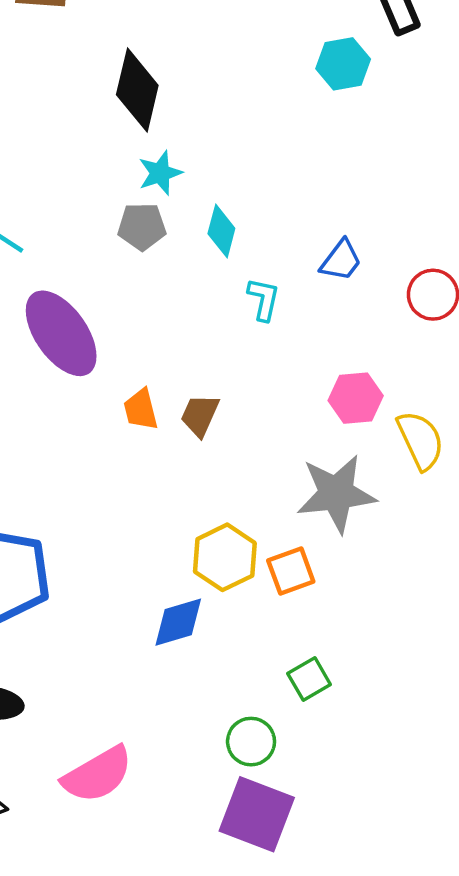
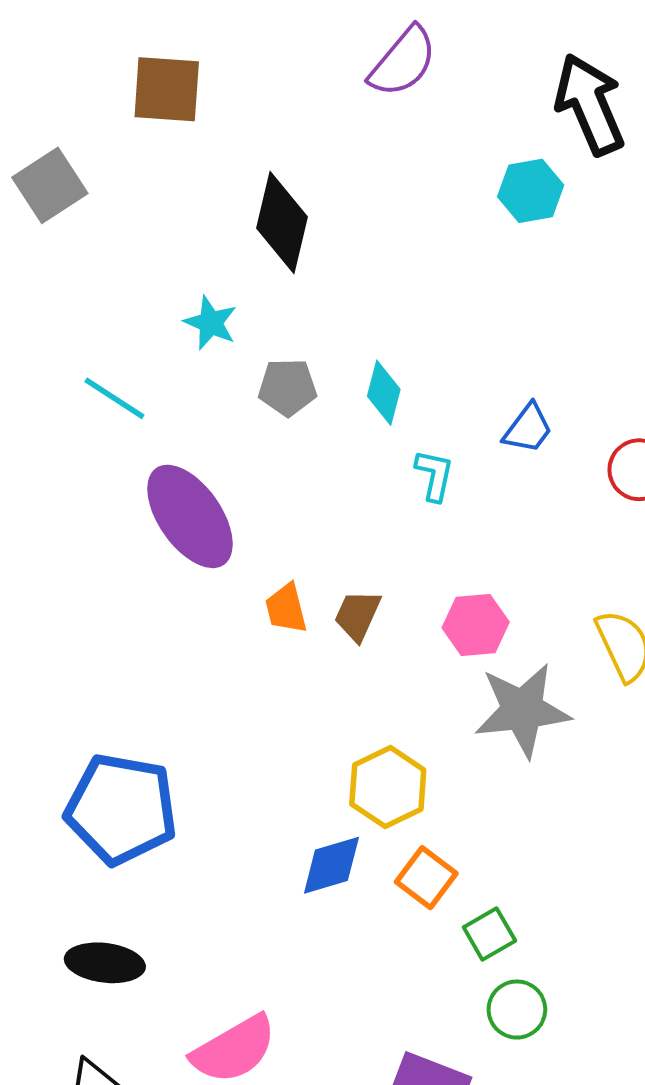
cyan star: (160, 173) -> (211, 323), moved, turned -30
pink hexagon: (356, 398) -> (476, 625), moved
orange square: (291, 571) -> (426, 878), moved, turned -33
green circle: (251, 742) -> (517, 1010), moved

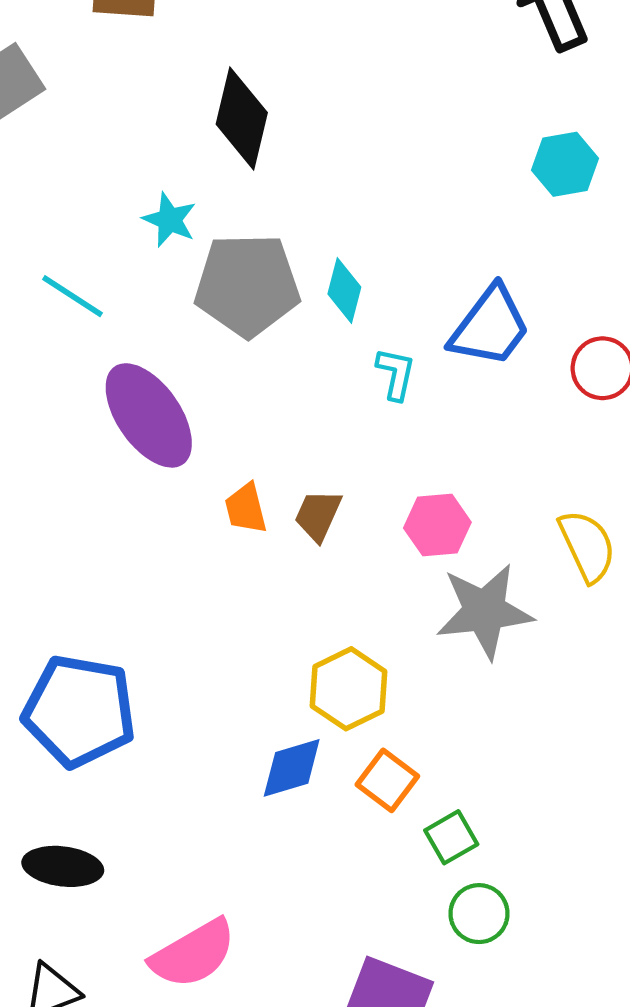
cyan hexagon: (531, 191) -> (565, 164), moved
gray pentagon: (288, 387) -> (247, 285), size x1.8
blue trapezoid: (528, 429) -> (490, 327), size x1.6

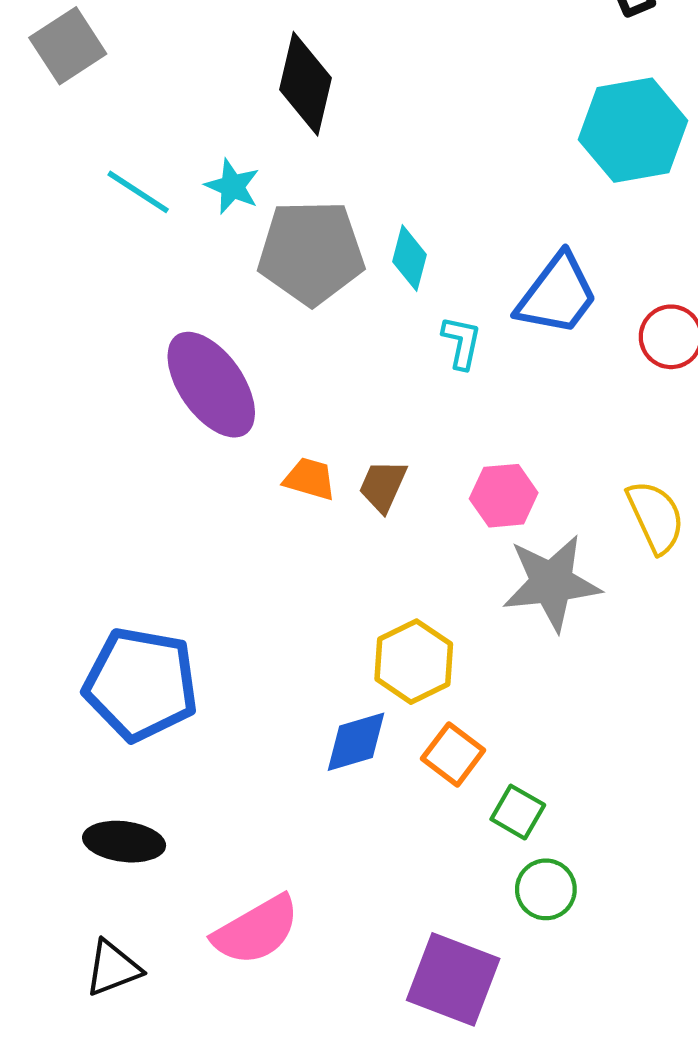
cyan hexagon: (565, 164) -> (633, 130), size x1.6
cyan line: (72, 296) -> (138, 192), moved
orange trapezoid: (246, 508) -> (310, 479), turned 120
green square: (451, 837) -> (518, 812), turned -30

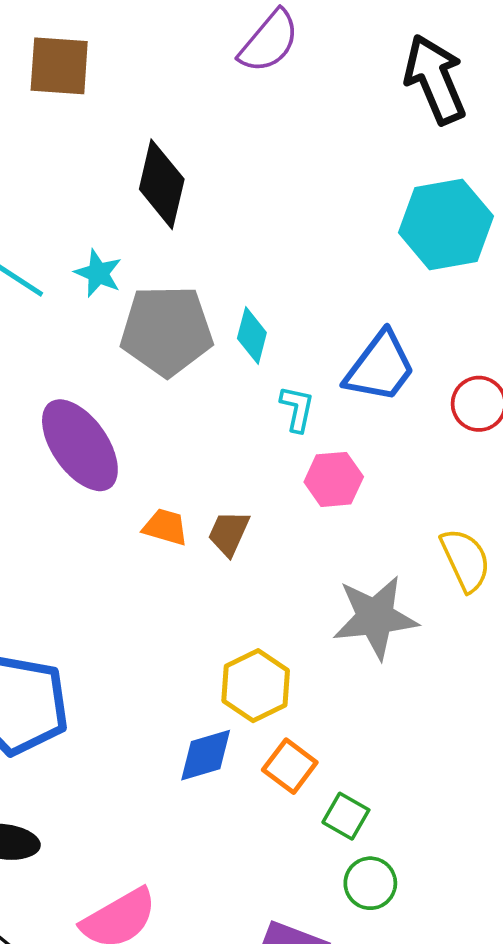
pink hexagon: (504, 496) -> (334, 479), moved

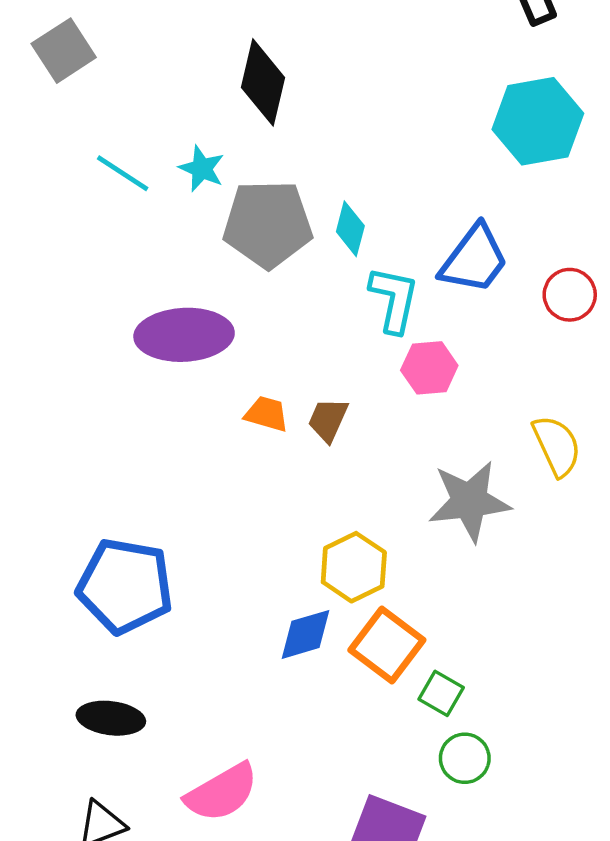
cyan L-shape: (297, 409) -> (394, 299), size x1.5
purple ellipse: (80, 445) -> (184, 335), turned -58
orange square: (290, 766) -> (387, 645), size x1.4

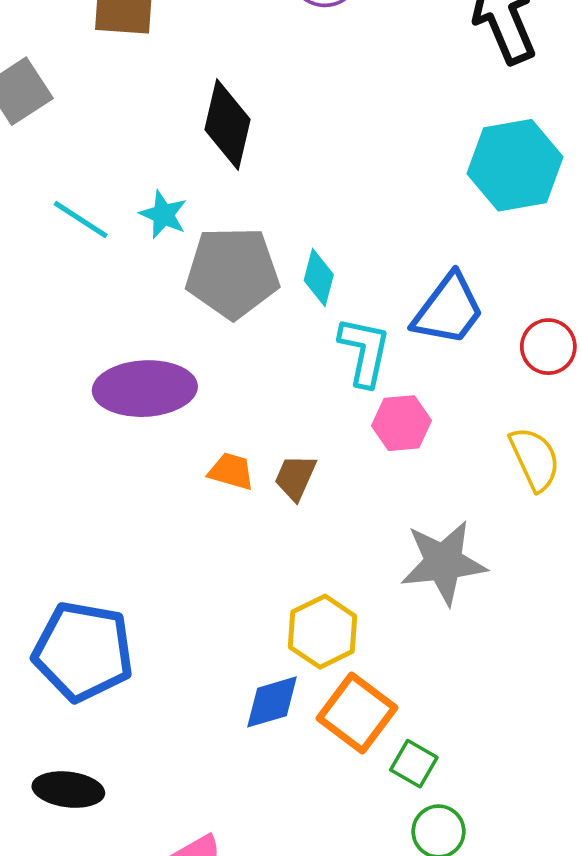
yellow semicircle: (557, 446) -> (535, 459), moved

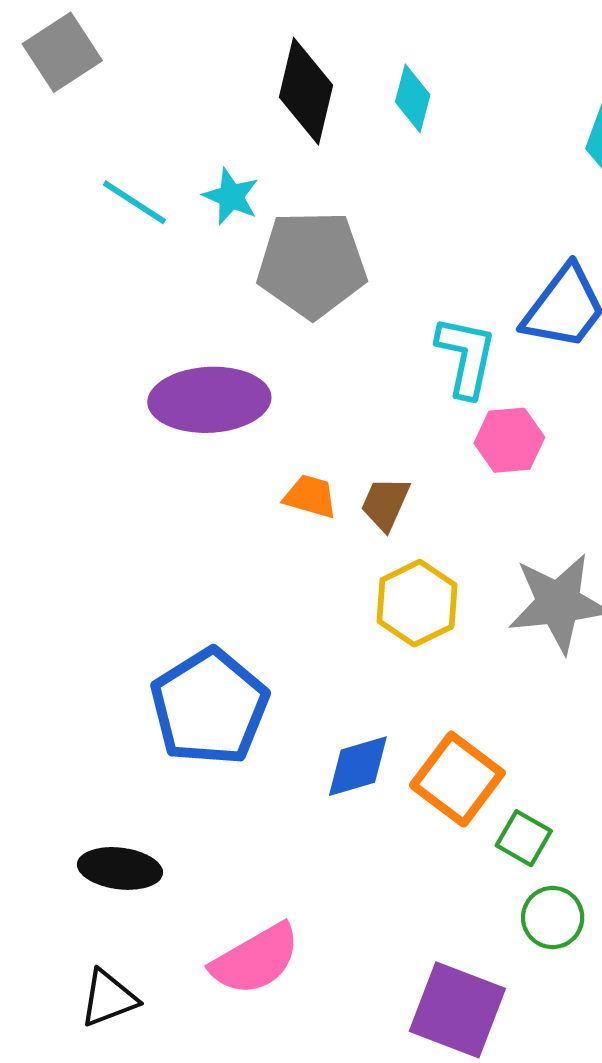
cyan diamond: (319, 278) -> (413, 98), moved
yellow hexagon: (323, 632) -> (417, 603), moved
blue pentagon: (83, 651) -> (209, 707), moved, turned 30

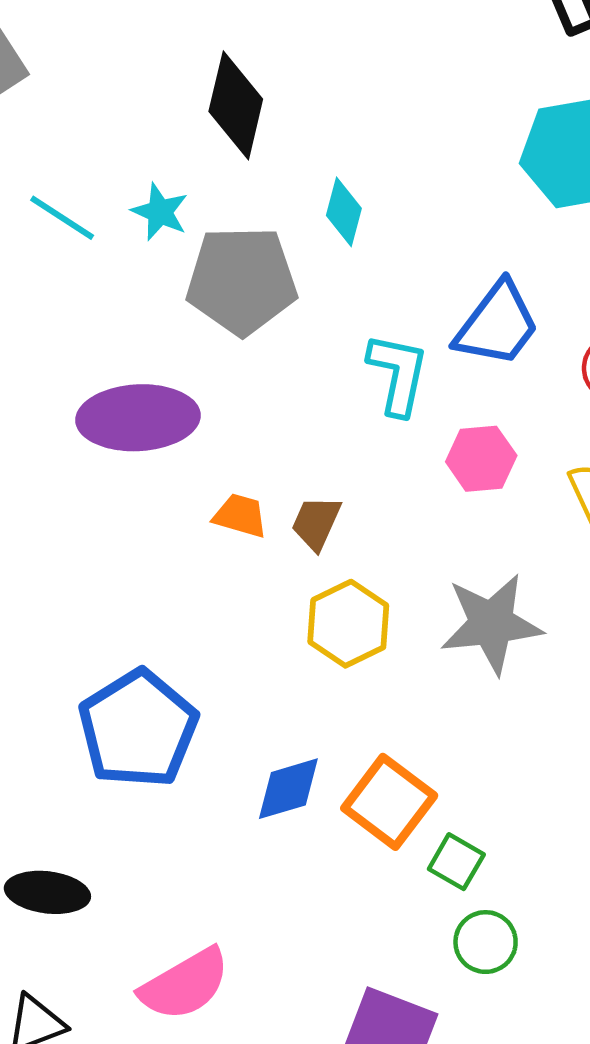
cyan diamond: (413, 98) -> (344, 212), moved
pink hexagon: (509, 440) -> (481, 459), moved

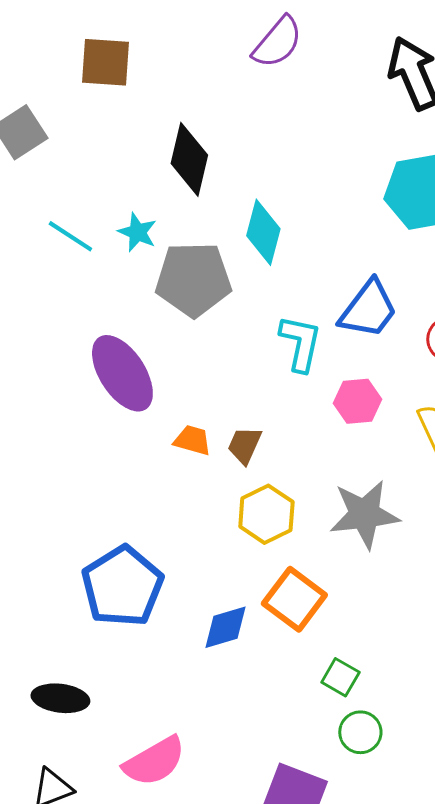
cyan diamond: (344, 212) -> (263, 232), size x1.4
purple ellipse: (138, 418) -> (122, 373), turned 60
orange square: (389, 802) -> (294, 599), moved

